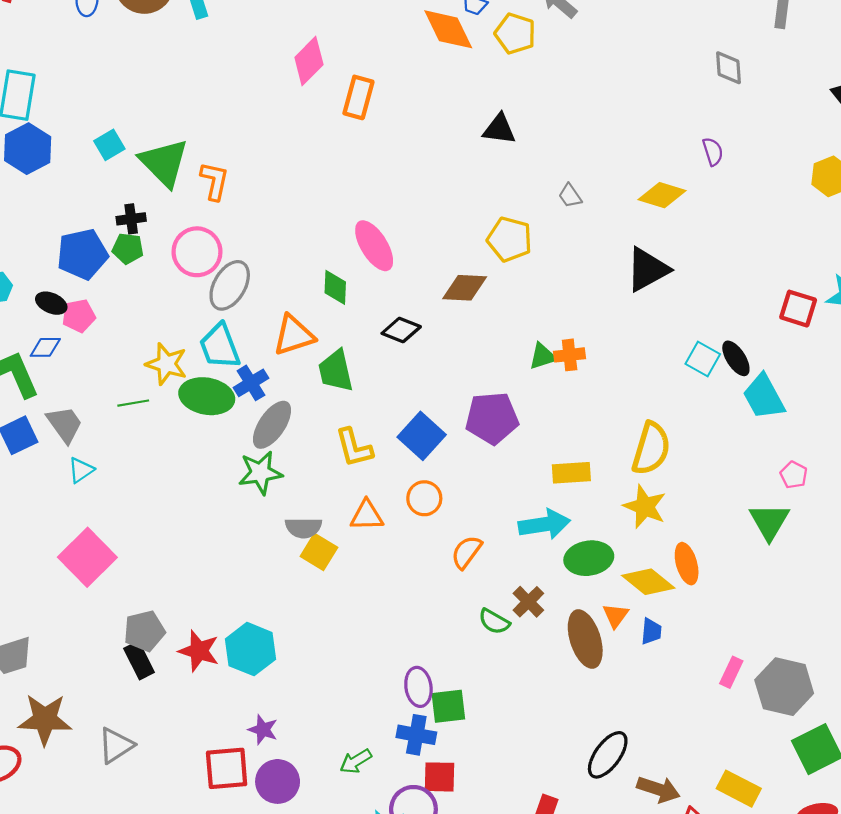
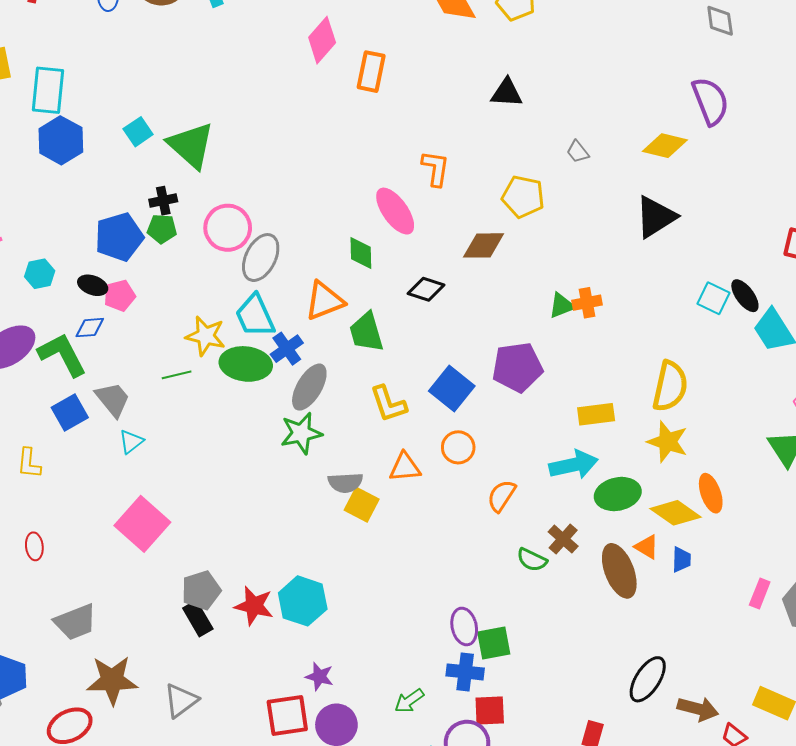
purple semicircle: (713, 152) -> (710, 101), size x1.8
orange L-shape: (214, 181) -> (435, 168), moved
orange triangle: (616, 616) -> (647, 547), turned -32

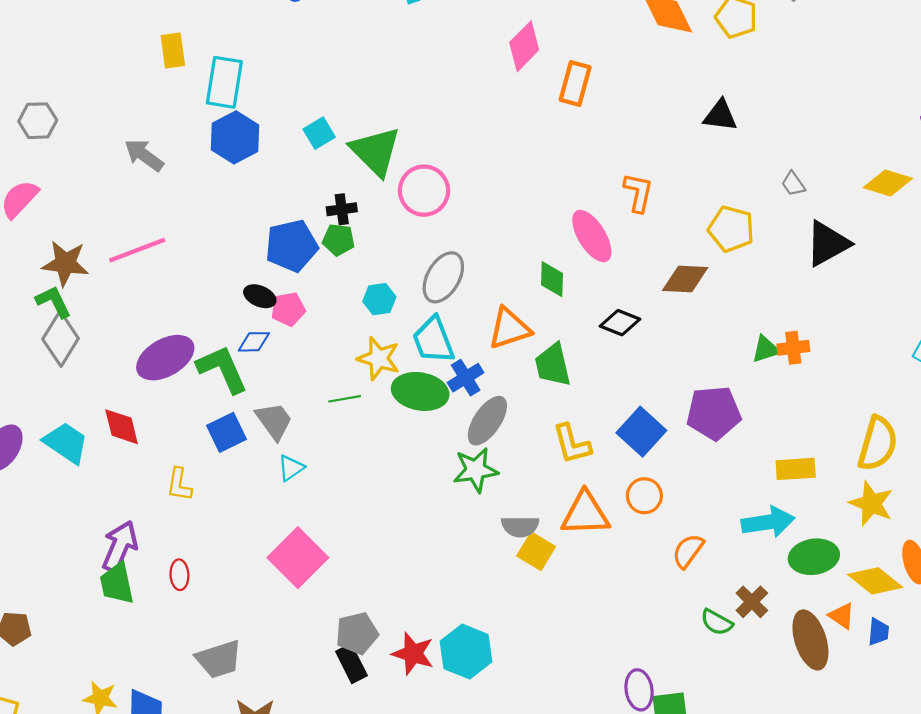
black triangle: (656, 217) -> (828, 244), moved
pink circle: (228, 228) -> (424, 191), moved
cyan hexagon: (40, 274) -> (379, 299), moved
orange triangle: (405, 467) -> (585, 514), size x1.4

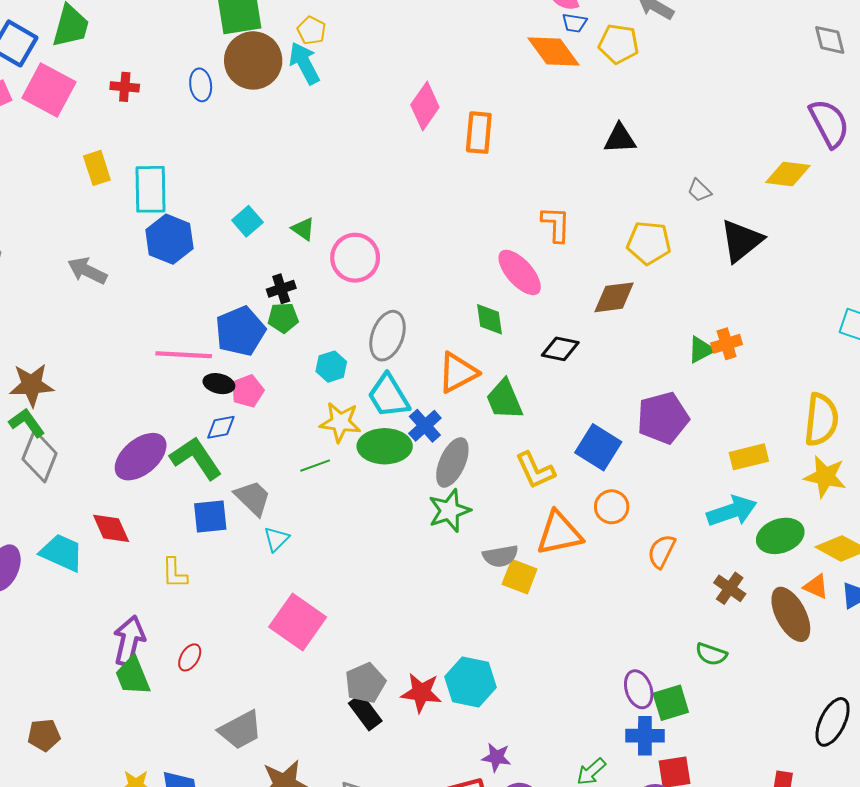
green triangle: (375, 151) -> (303, 229), size x0.5
pink line: (137, 250) -> (184, 355), moved, turned 34
blue square: (227, 432) -> (210, 516), turned 30
red ellipse: (179, 575) -> (190, 657), turned 44
green semicircle: (717, 622) -> (711, 654), moved

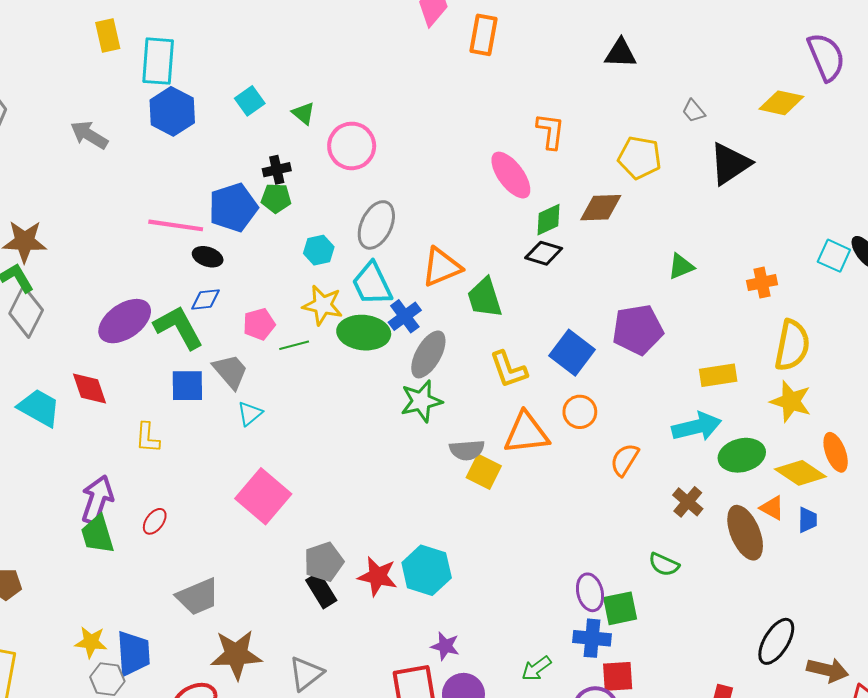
green diamond: (489, 319) -> (549, 220), moved, turned 68
orange cross: (727, 344) -> (762, 283), moved
pink pentagon: (248, 391) -> (259, 324), moved

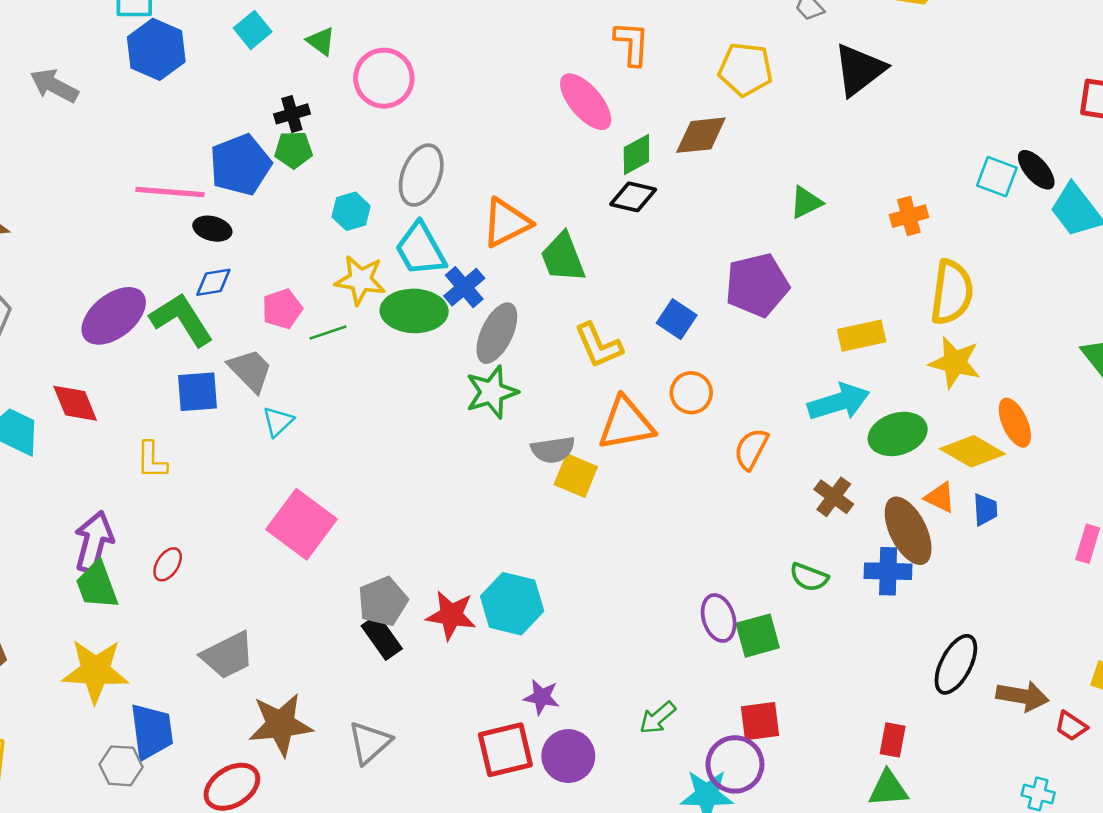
blue square: (572, 353) -> (677, 319), size x0.7
blue cross: (592, 638) -> (888, 571), moved
yellow star: (91, 642) -> (95, 671), moved, size x1.6

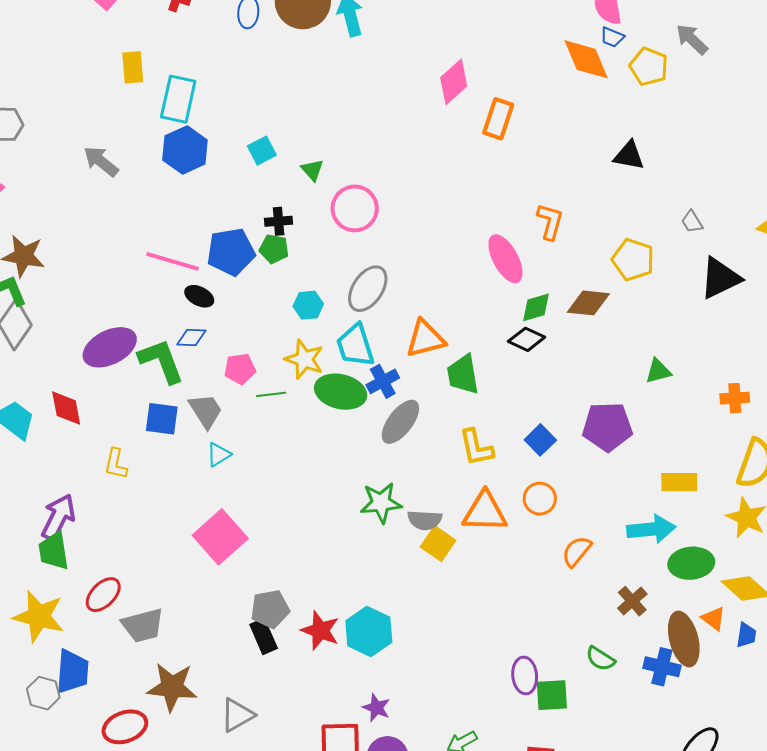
green star: (492, 392) -> (381, 503), moved
red ellipse: (168, 564) -> (103, 595), moved, size x1.4

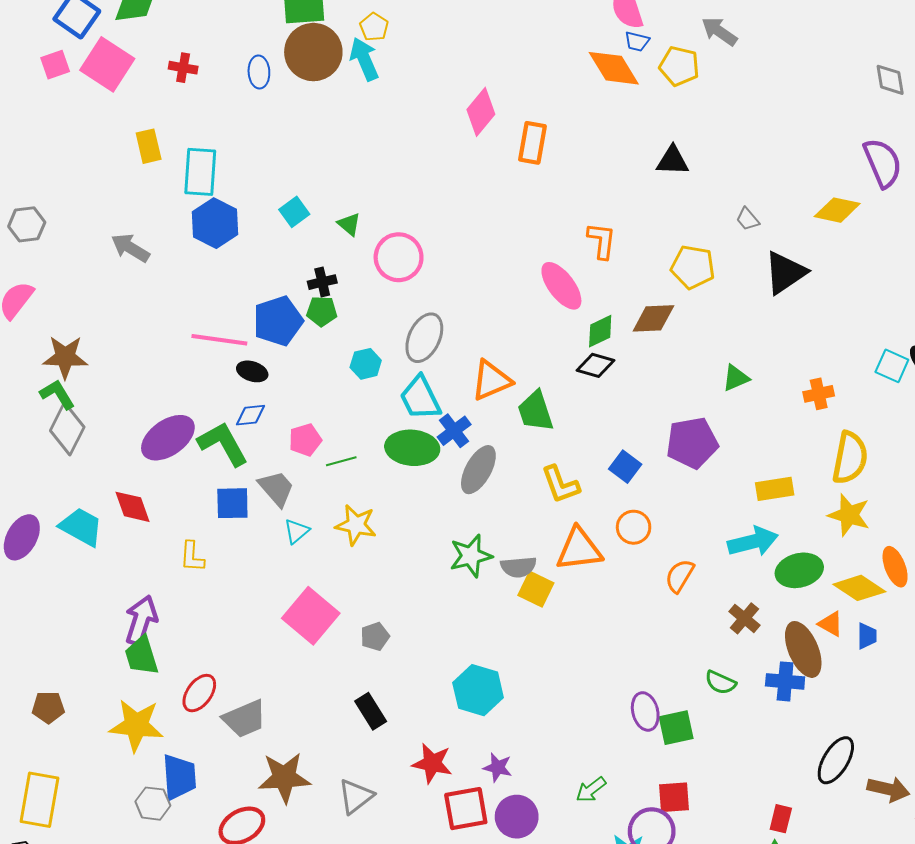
yellow star: (304, 359) -> (356, 525), moved
gray pentagon: (270, 609) -> (375, 637), moved, size x0.7
red star: (320, 631) -> (432, 763), moved

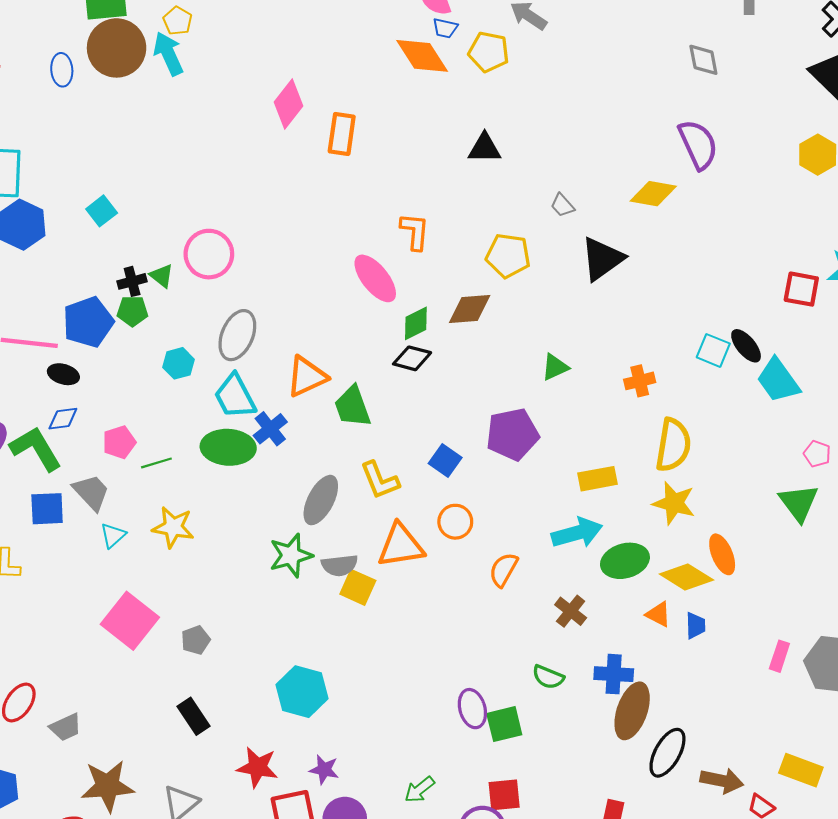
green triangle: (349, 224) -> (162, 276), moved
gray ellipse: (478, 470) -> (321, 500), moved
brown ellipse: (803, 649) -> (632, 711), moved, turned 44
gray trapezoid: (245, 719) -> (66, 727), size x0.7

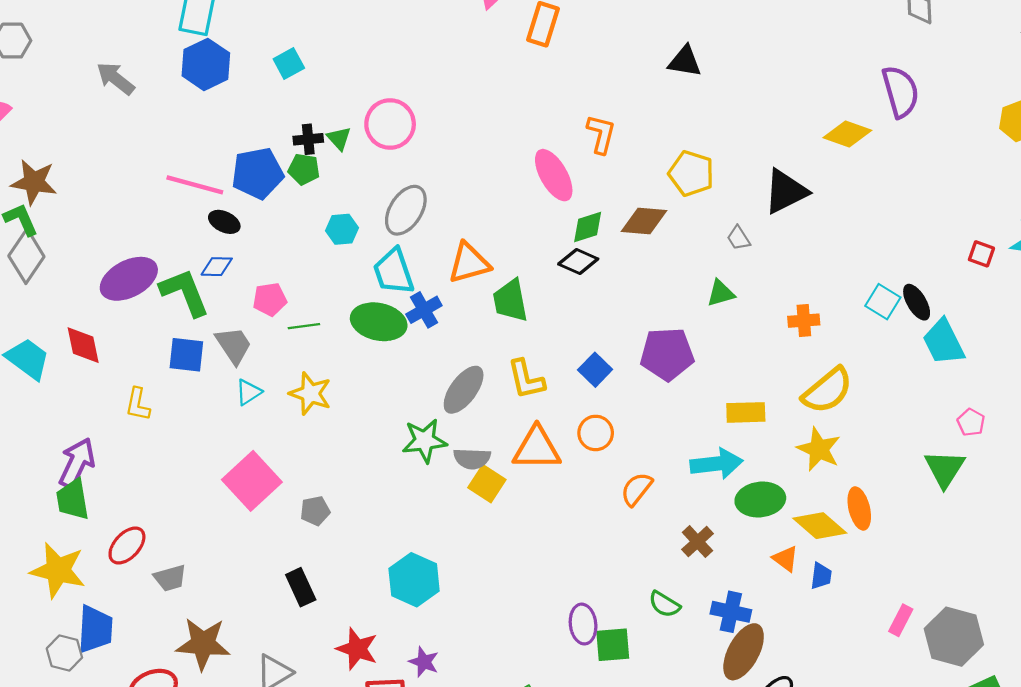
gray trapezoid: (562, 205) -> (739, 238), moved
red square: (801, 289) -> (981, 254), size x0.7
yellow semicircle: (673, 445) -> (827, 391), turned 32

